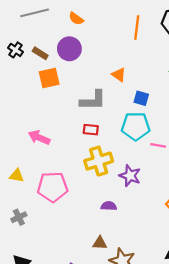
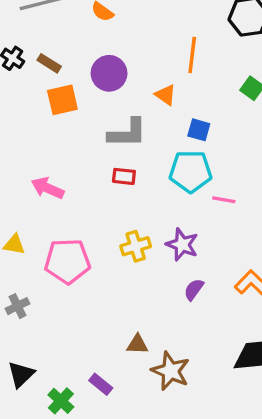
orange line: (137, 27) -> (192, 55), moved
purple circle: (69, 49) -> (109, 73), moved
yellow cross: (99, 161) -> (136, 246), moved, size x0.7
purple semicircle: (109, 206) -> (194, 289), moved, turned -56

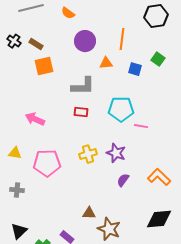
purple circle: (109, 73) -> (85, 41), moved
orange triangle: (166, 95) -> (106, 63), turned -40
blue square: (199, 130) -> (135, 69), moved
gray cross: (18, 306) -> (17, 190), turned 32

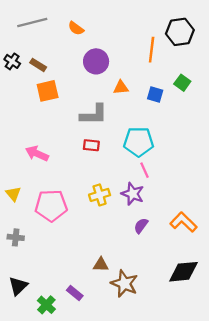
orange line: (122, 39) -> (152, 50), moved
pink line: (141, 126) -> (144, 170), moved, turned 56
yellow triangle: (15, 153) -> (13, 194), turned 40

